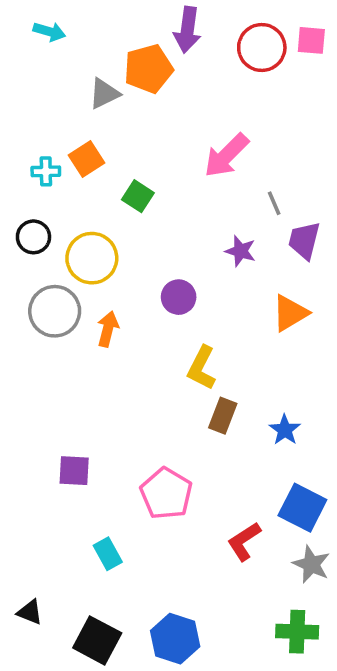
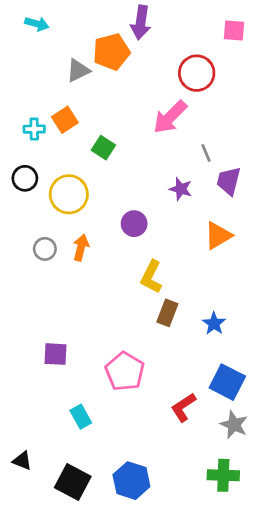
red circle: (262, 48) -> (197, 73), moved
gray circle: (55, 311) -> (45, 249), moved, size x0.6

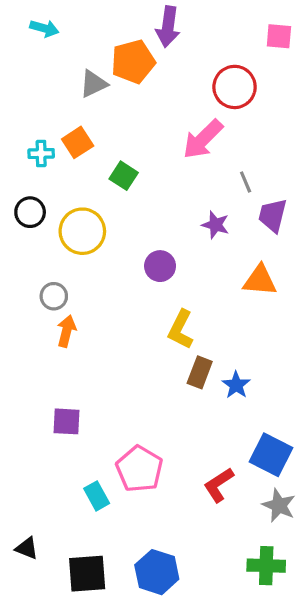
orange triangle: (218, 236) -> (260, 280), turned 36
orange arrow: (81, 248) -> (66, 331), moved
blue star: (214, 323) -> (236, 385), moved
pink pentagon: (125, 371) -> (139, 469), moved
black square: (73, 482) -> (87, 574), turned -32

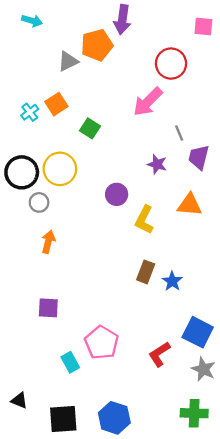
cyan cross: (41, 154) -> (30, 112), turned -36
black circle: (30, 212) -> (22, 172), moved, size x1.5
gray circle: (54, 296) -> (39, 202), moved
yellow L-shape: (181, 329) -> (144, 220), moved

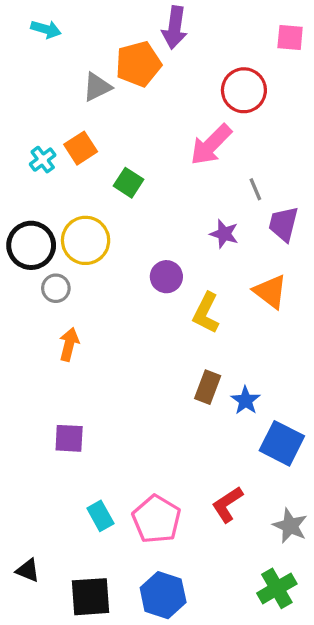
orange triangle: (190, 205) -> (270, 292), turned 32
blue square: (198, 332) -> (282, 443), moved
pink pentagon: (102, 343) -> (156, 519), moved
green cross: (194, 413) -> (277, 588), turned -32

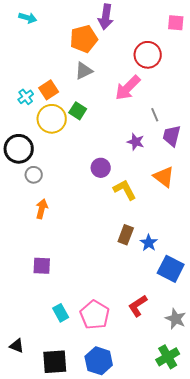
gray triangle: (97, 87) -> (84, 71), moved
yellow circle: (86, 240) -> (52, 119), moved
yellow L-shape: (206, 313) -> (125, 190), turned 125

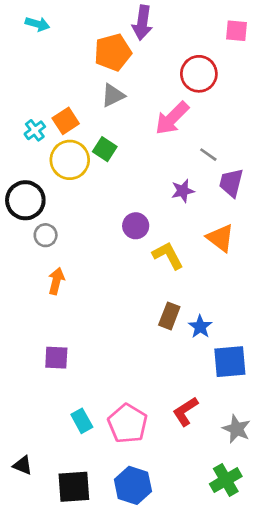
gray line: (155, 115) -> (208, 155), turned -32
purple star: (136, 142) -> (183, 191), turned -30
blue square: (171, 269) -> (230, 362), turned -32

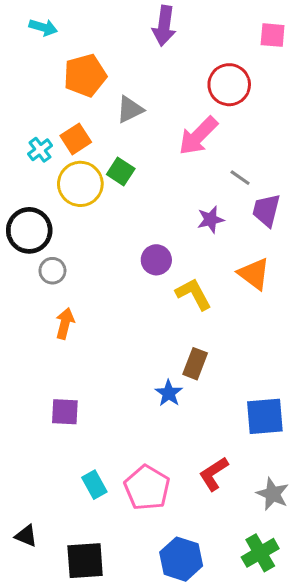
orange pentagon: (113, 52) -> (85, 75), moved
blue star: (200, 327) -> (169, 393), moved
blue hexagon: (133, 485) -> (181, 559), moved

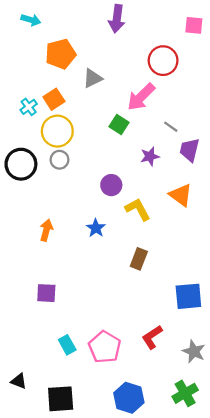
green square: (121, 171) -> (119, 124), moved
gray circle: (52, 271) -> (59, 160), moved
blue star: (169, 393) -> (96, 228), moved

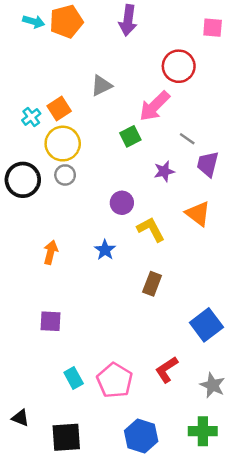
orange pentagon: (61, 54) -> (66, 21), moved
green square: (119, 124) -> (130, 136), turned 30
blue square: (188, 296) -> (206, 325), turned -32
green cross: (185, 393) -> (203, 431), turned 30

